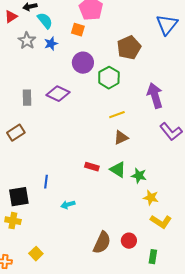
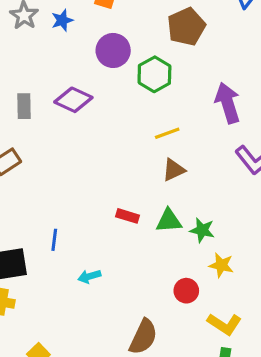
green triangle: (118, 170) -> (169, 221), turned -36
yellow L-shape: (161, 222) -> (224, 324), moved
red circle: (129, 241) -> (186, 291), moved

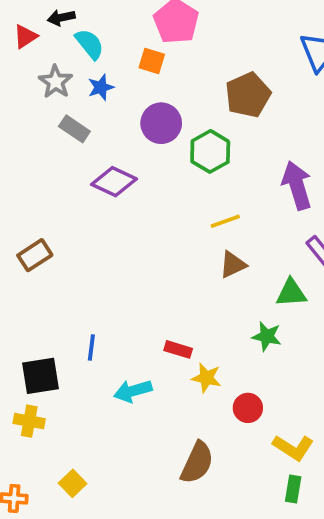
gray rectangle: (24, 106) -> (74, 129), moved, turned -55
red rectangle: (127, 216) -> (178, 349), moved
green triangle: (169, 221) -> (291, 293), moved
yellow star: (221, 265) -> (206, 378), moved
cyan arrow: (89, 276) -> (133, 391), size x1.4

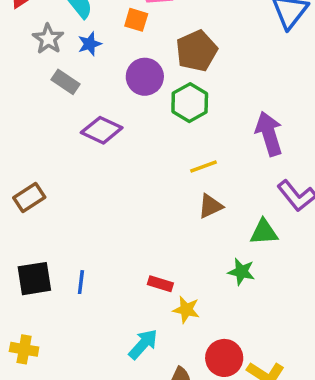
brown pentagon: (248, 95) -> (197, 51), moved
black square: (40, 376) -> (34, 279), moved
cyan arrow: (133, 391) -> (143, 344), moved, turned 148
red circle: (248, 408) -> (224, 358), moved, size x1.4

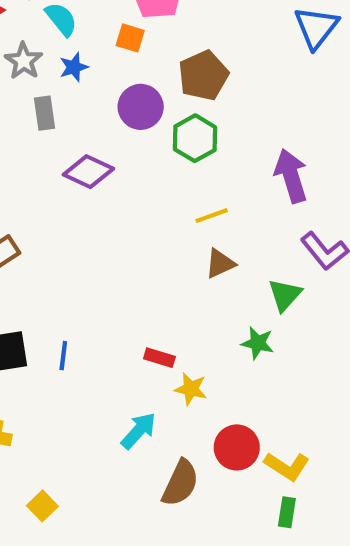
gray rectangle: (65, 82) -> (45, 113), turned 48
green triangle: (264, 232) -> (285, 295), turned -44

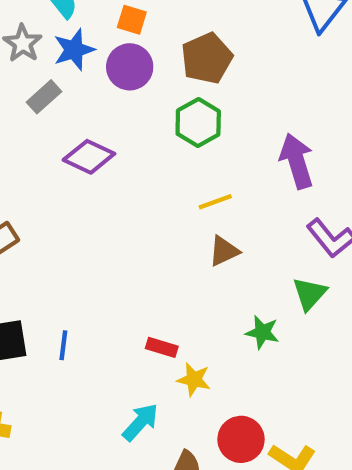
blue star: (74, 67) -> (74, 50), size x1.4
purple circle: (141, 107) -> (130, 67), moved
gray rectangle: (45, 113) -> (44, 97), turned 56
green triangle: (285, 295) -> (310, 294), moved

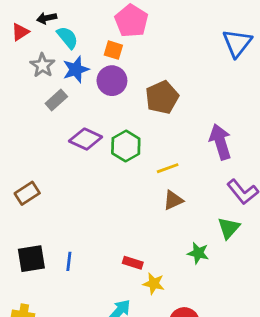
brown pentagon: (207, 58) -> (162, 97), moved
green hexagon: (198, 123) -> (126, 146), moved

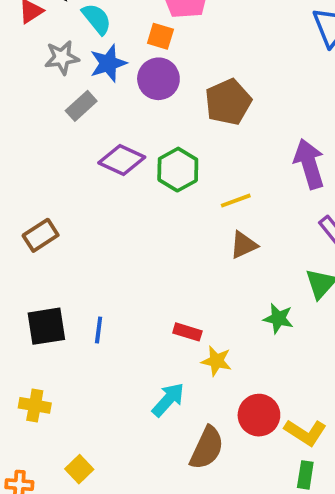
gray star: (42, 65) -> (62, 58), turned 30

